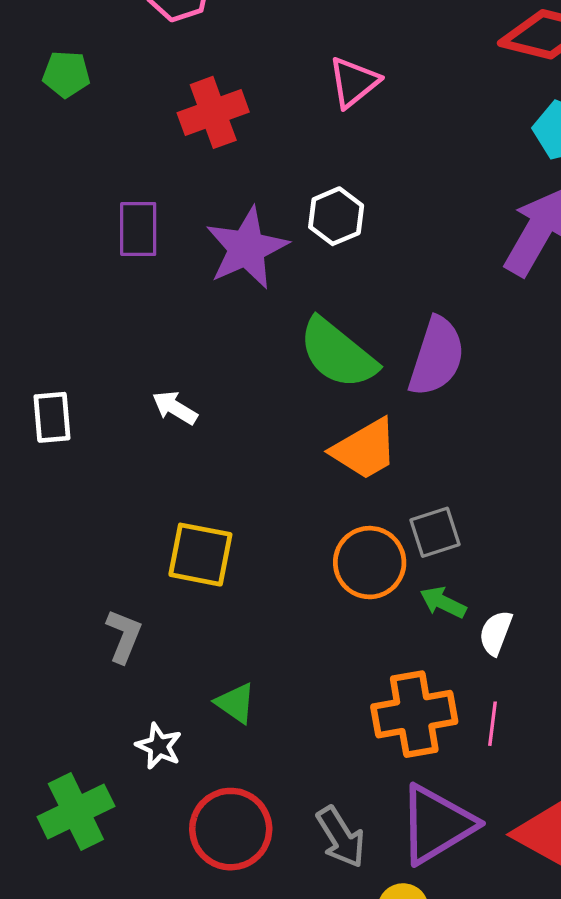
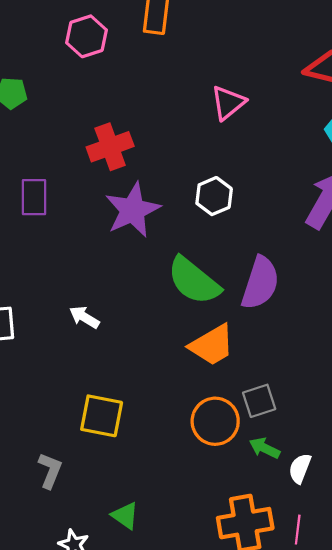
pink triangle: (354, 82) -> (228, 103), moved
red cross: (213, 112) -> (110, 147), moved
white hexagon: (336, 216) -> (214, 196), moved
purple rectangle: (138, 229) -> (34, 197), moved

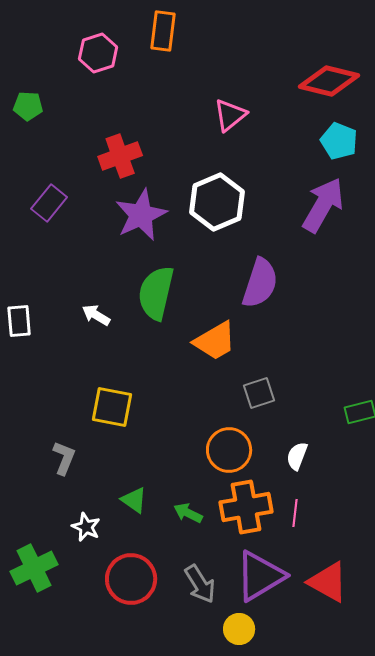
white hexagon: (214, 196) -> (217, 202), size x1.6
purple rectangle: (34, 197) -> (49, 203), turned 39
green semicircle: (194, 281) -> (156, 293), moved, turned 64
orange circle: (215, 421) -> (229, 450), moved
green arrow: (264, 448) -> (188, 513), moved

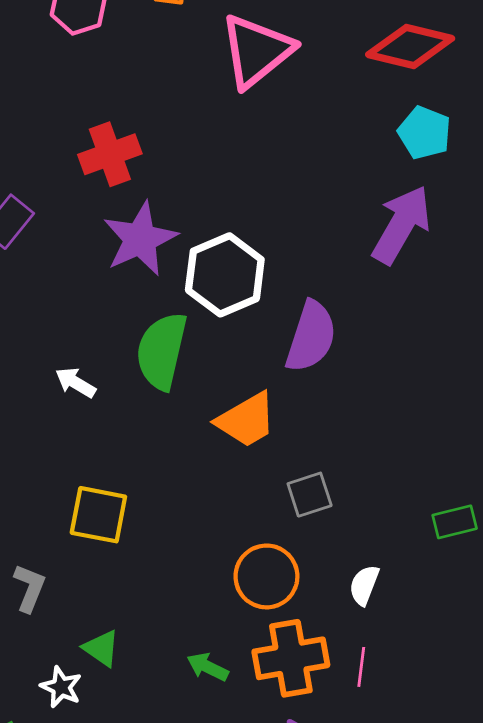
pink triangle: (230, 115) -> (256, 51), moved, size x1.6
white hexagon: (217, 202) -> (225, 275), moved
green triangle: (134, 500) -> (101, 648), moved

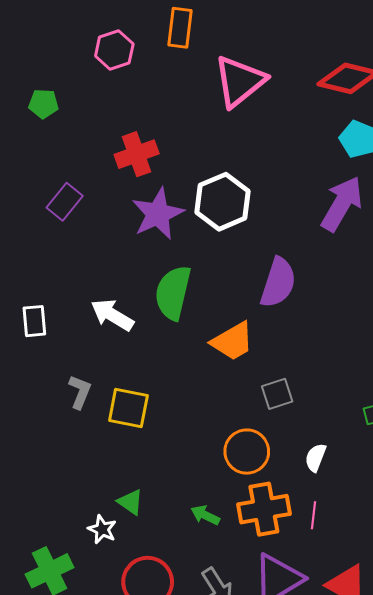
white hexagon: (225, 275) -> (222, 202), moved
white arrow: (75, 383) -> (112, 315), size x1.5
gray L-shape: (30, 588) -> (80, 392), moved

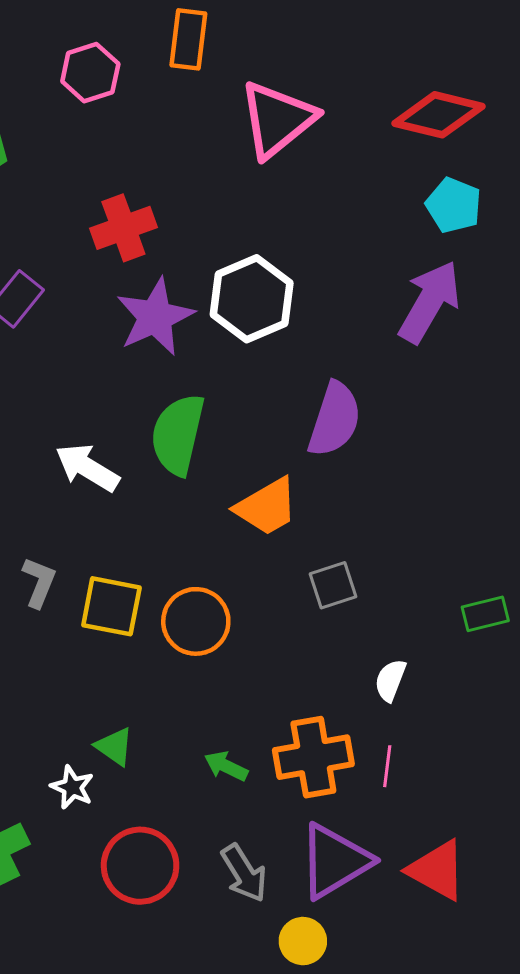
orange circle: (247, 452) -> (196, 621), moved

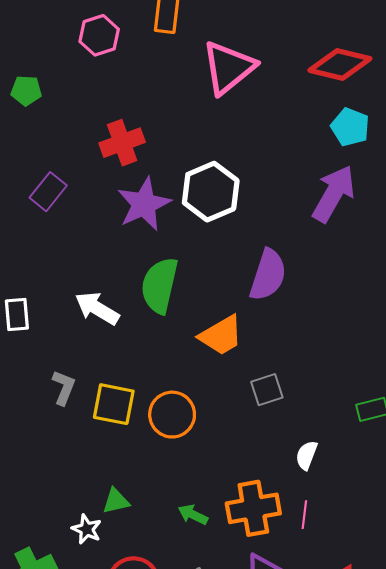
green triangle: (114, 747) -> (116, 501), turned -48

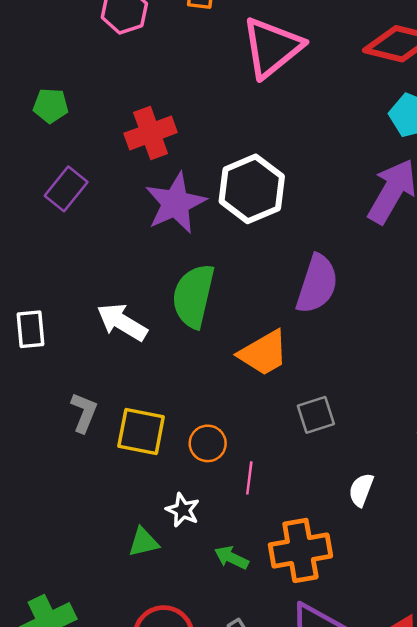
green pentagon: (26, 91) -> (51, 106), moved
orange circle: (172, 415) -> (208, 443), size x0.7
pink line: (304, 515) -> (249, 478), moved
white star: (87, 529) -> (183, 510), moved

